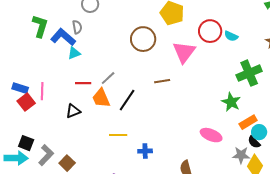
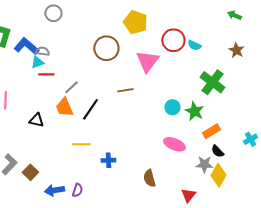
gray semicircle: (77, 27) -> (42, 51), moved, turned -72
green cross: (249, 73) -> (212, 82), turned -30
red line: (83, 83) -> (46, 74), moved
black triangle: (73, 111) -> (36, 120), turned 35
cyan circle: (259, 132) -> (172, 107), moved

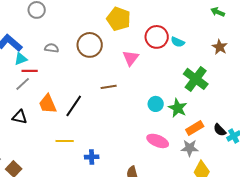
gray semicircle: (42, 51) -> (52, 48), moved
pink triangle: (147, 61) -> (131, 58), size x0.7
gray line: (71, 87) -> (23, 84), moved
black semicircle: (217, 151) -> (220, 130), moved
gray star: (204, 164) -> (190, 148), moved

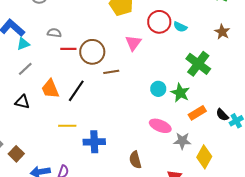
brown circle: (90, 45) -> (92, 52), moved
red line: (30, 71) -> (68, 49), moved
gray star: (190, 148) -> (182, 141), moved
blue cross: (92, 157) -> (94, 142), size x1.5

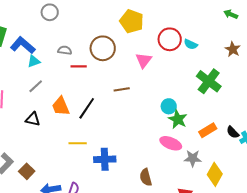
brown circle: (92, 52) -> (103, 48), moved
green star: (180, 93) -> (178, 119), moved

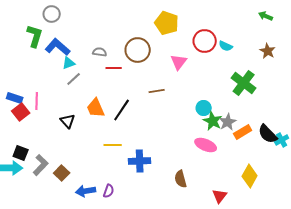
gray circle: (50, 12) -> (52, 14), moved
gray line: (36, 86) -> (74, 79), moved
black triangle: (33, 119) -> (68, 121), turned 35
black semicircle: (233, 132) -> (268, 134), size x1.5
gray star: (193, 158) -> (228, 122), moved, turned -30

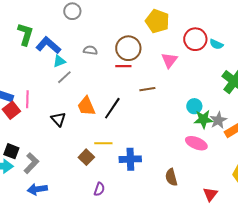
gray circle: (52, 14) -> (72, 11), moved
red line: (114, 68) -> (123, 66), moved
green star: (213, 121) -> (203, 119), turned -30
brown square: (62, 173) -> (86, 157), moved
blue arrow: (86, 191) -> (37, 189), moved

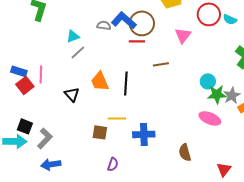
blue L-shape: (48, 45) -> (124, 20), moved
black line: (112, 108) -> (126, 83), turned -30
brown square: (86, 157) -> (100, 132), turned -35

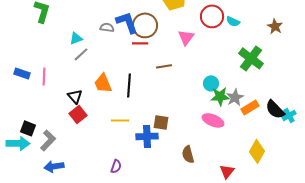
blue L-shape: (124, 20) -> (127, 22), turned 30
red square: (25, 85) -> (78, 114), moved
brown square: (100, 132) -> (161, 122), moved

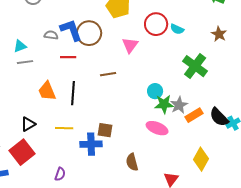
red line: (140, 43) -> (68, 57), moved
gray line: (81, 54) -> (25, 62), turned 35
black triangle: (75, 96) -> (28, 124), moved, turned 42
red square: (78, 114) -> (22, 152), moved, size x1.4

